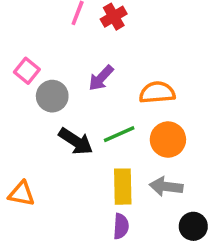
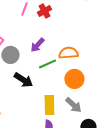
green line: (119, 134) -> (47, 64), moved
gray arrow: (166, 187) -> (73, 105), turned -144

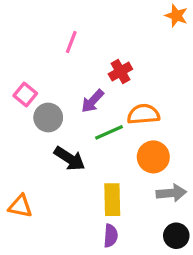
red cross: (44, 11) -> (120, 72), moved
gray arrow: (73, 105) -> (171, 193), moved, turned -48

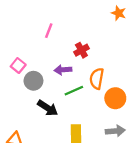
purple arrow: (93, 101) -> (63, 70), turned 42
orange semicircle: (143, 114) -> (97, 79), turned -75
orange circle: (153, 157) -> (115, 98), moved

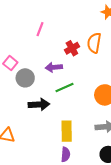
orange semicircle: (97, 79) -> (94, 43), moved
black arrow: (48, 108) -> (39, 104), turned -36

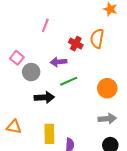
red cross: (72, 48) -> (76, 44), turned -32
yellow rectangle: (67, 131) -> (49, 134), moved

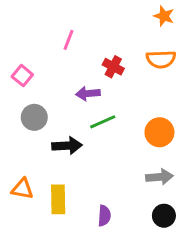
orange semicircle: (97, 39) -> (161, 59), moved, turned -102
pink square: (17, 58) -> (22, 76), moved
gray circle: (31, 72) -> (34, 117), moved
yellow rectangle: (49, 134) -> (58, 199), moved

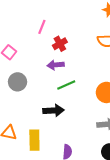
red cross: (113, 67) -> (60, 44), moved, turned 32
black arrow: (67, 146) -> (54, 110), moved

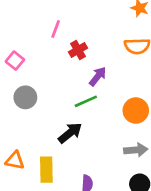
purple arrow: (56, 65) -> (98, 76), moved, turned 133
black arrow: (54, 110) -> (70, 133), turned -36

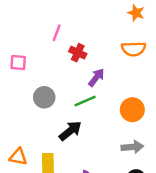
red cross: (78, 50) -> (78, 53), turned -35
pink square: (15, 61) -> (18, 63), turned -35
gray circle: (25, 97) -> (44, 97), moved

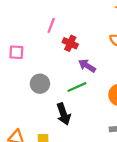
purple arrow: (96, 77) -> (87, 66), turned -96
black arrow: (70, 131) -> (64, 114), turned 110

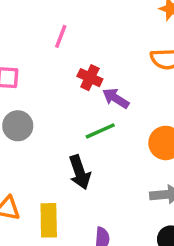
red cross: (70, 43) -> (90, 78), moved
gray circle: (40, 84) -> (18, 126), moved

